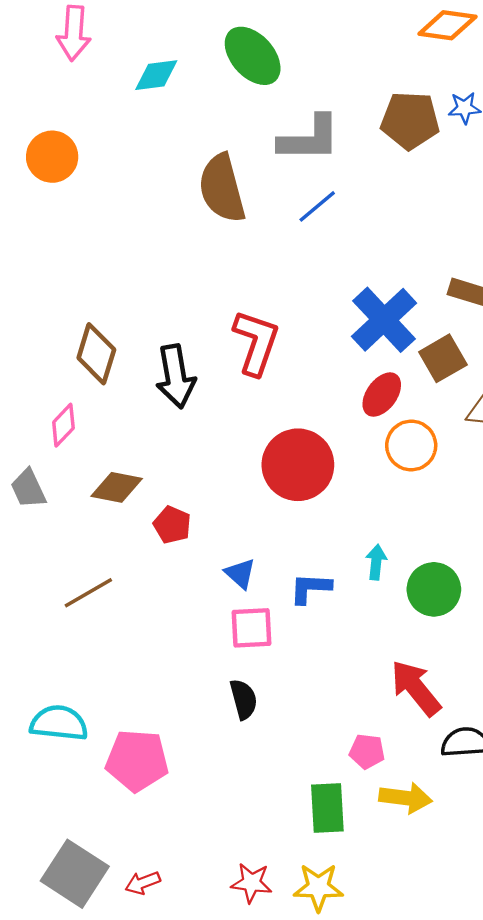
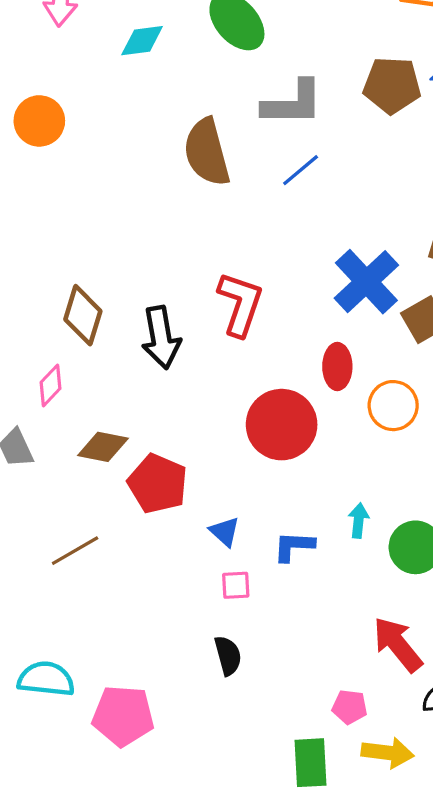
red ellipse: (382, 395) -> (337, 366), moved, turned -36
red pentagon: (172, 525) -> (158, 484), size x1.6
pink square: (251, 628) -> (236, 585), size x0.7

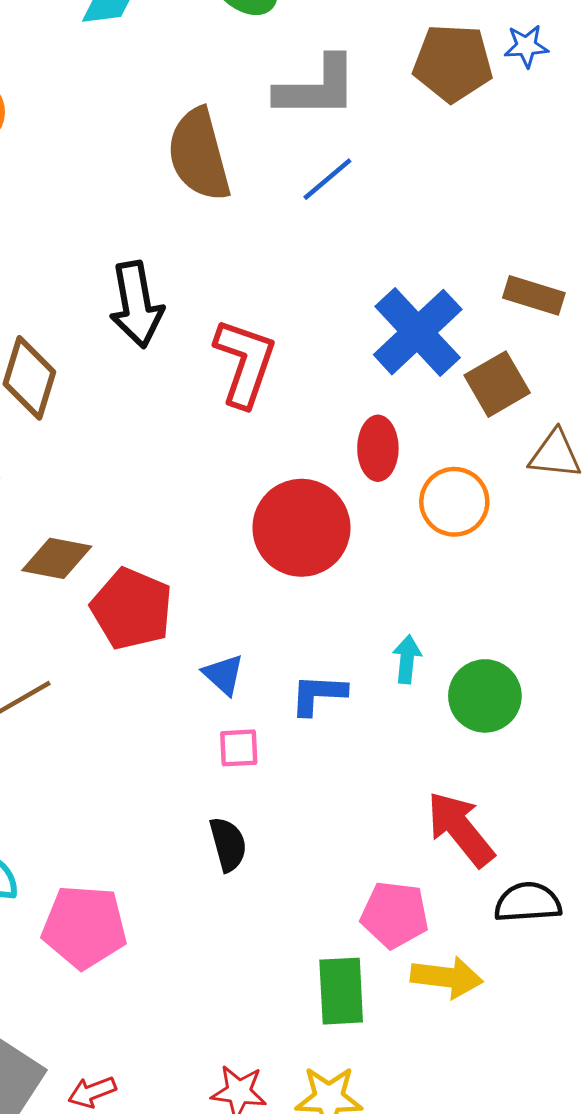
black arrow: (161, 337) -> (136, 305), moved
pink pentagon: (350, 707) -> (395, 915), size x1.4

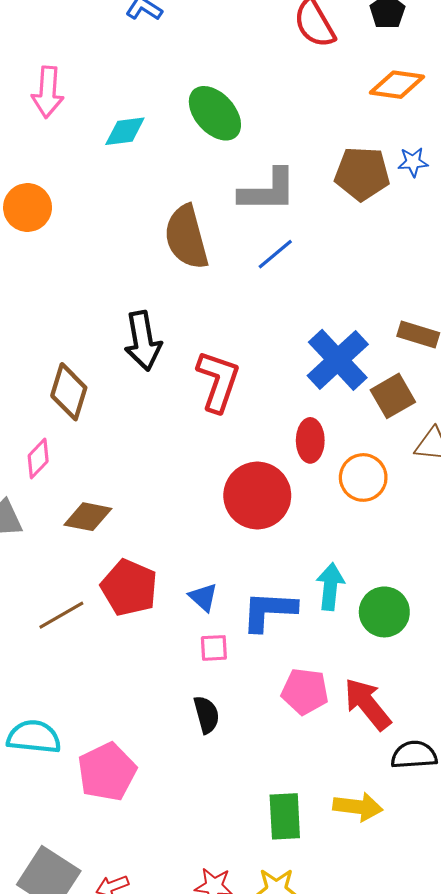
red pentagon: (132, 609) -> (129, 588), moved
cyan arrow: (407, 659) -> (330, 587), size x1.4
blue L-shape: (318, 694) -> (269, 611), size x1.4
pink pentagon: (395, 915) -> (305, 691), moved
pink pentagon: (84, 927) -> (107, 772), turned -30

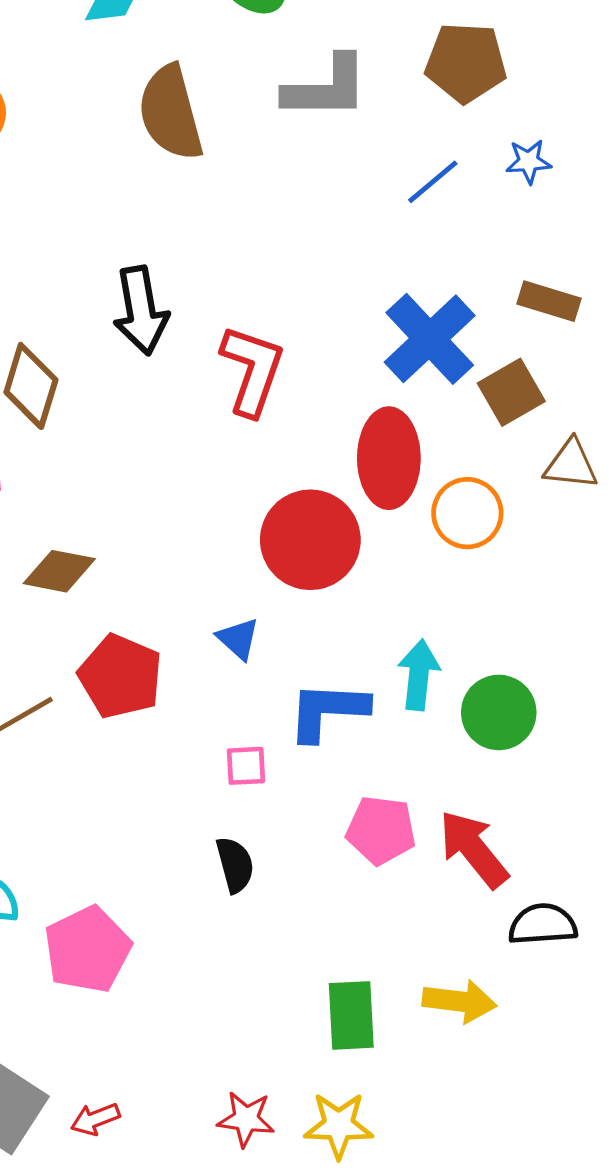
blue star: (413, 162) -> (529, 161), moved
brown semicircle: (186, 237) -> (171, 113), moved
blue line: (275, 254) -> (433, 182), moved
red ellipse: (310, 440) -> (389, 458), size x1.5
blue triangle: (203, 597) -> (238, 639), moved

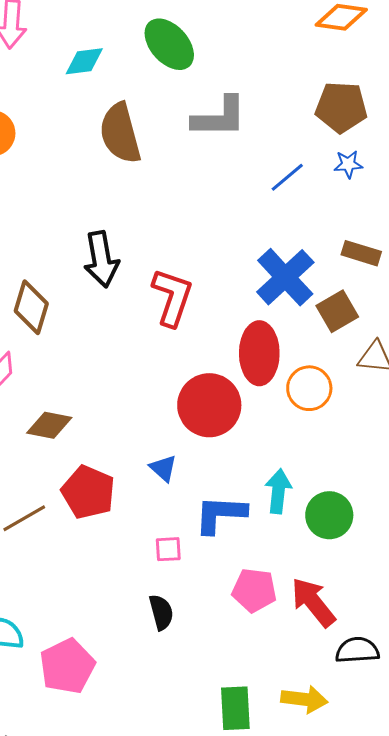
brown pentagon: (466, 63) -> (341, 107), moved

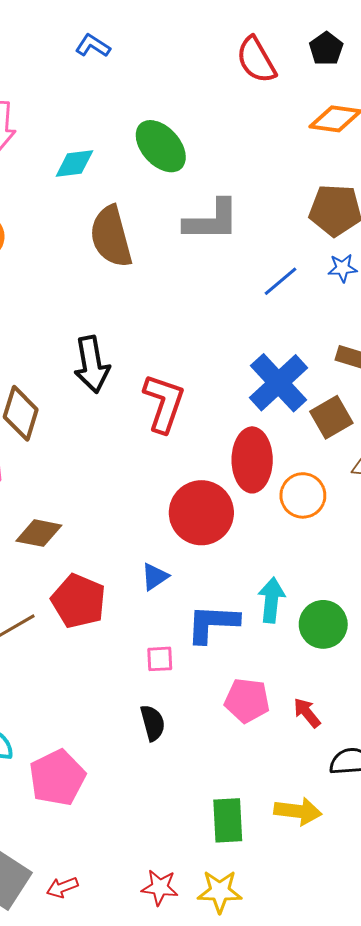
blue triangle: (163, 468) -> (155, 577), turned 44
red arrow: (313, 602) -> (307, 713), size x0.6

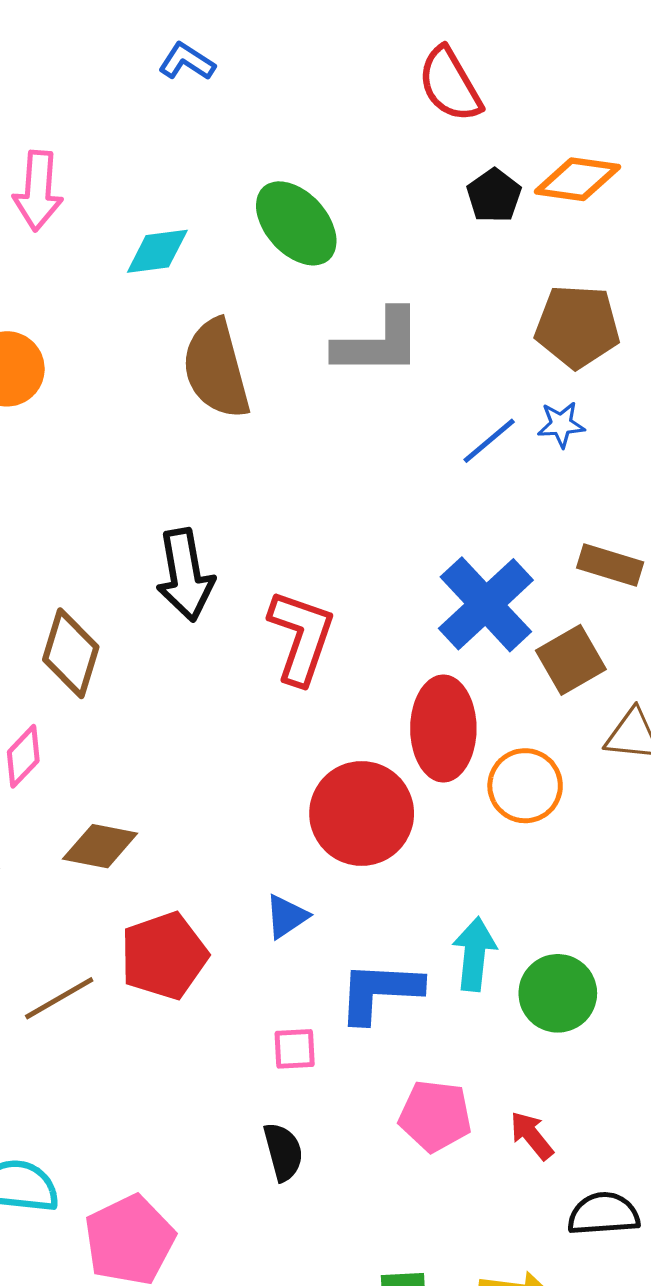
black pentagon: (326, 49) -> (494, 196), moved
blue star: (342, 268) -> (561, 424), moved
red pentagon: (79, 601) -> (164, 956), turned 30

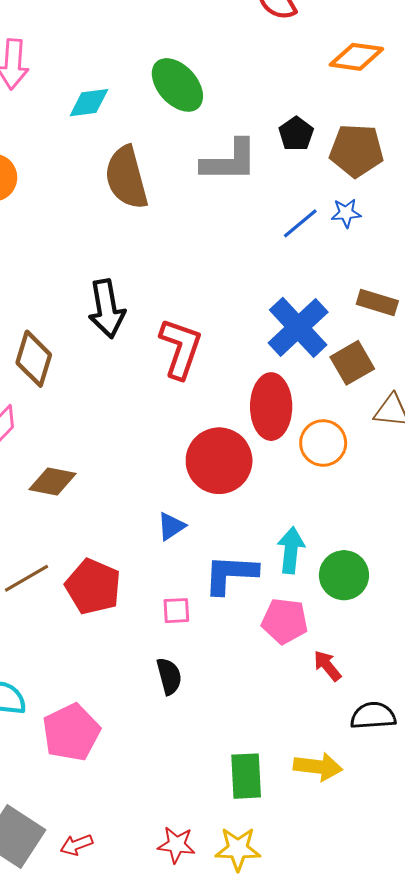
black pentagon: (494, 196) -> (296, 134), moved
red pentagon: (164, 956) -> (93, 587), moved, turned -30
pink pentagon: (435, 1116) -> (285, 621), moved

